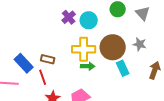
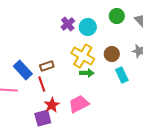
brown circle: (113, 47) -> (112, 54), size x0.6
yellow cross: (84, 49) -> (83, 56), turned 30
brown rectangle: (48, 59) -> (47, 66), turned -32

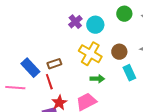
green arrow: (87, 73) -> (97, 79), moved

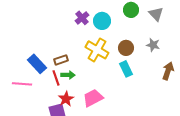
cyan rectangle: (129, 73) -> (126, 69), moved
green arrow: (97, 79) -> (68, 75), moved

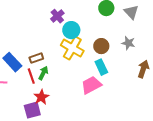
cyan circle: (102, 21) -> (71, 30), moved
green arrow: (68, 75) -> (43, 73), turned -64
pink trapezoid: (93, 98) -> (91, 85), moved

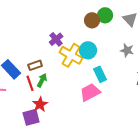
purple cross: (57, 16) -> (56, 39), moved
cyan circle: (71, 30) -> (88, 50), moved
brown circle: (101, 46) -> (92, 20), moved

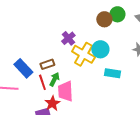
cyan rectangle: (100, 74) -> (112, 73), turned -56
pink trapezoid: (90, 92) -> (65, 91), moved, turned -65

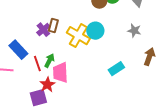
purple cross: (68, 38) -> (43, 30), moved
brown rectangle: (47, 64) -> (53, 26), moved, turned -56
cyan rectangle: (112, 73) -> (116, 69), moved, turned -42

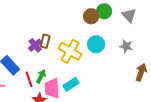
cyan circle: (95, 31) -> (96, 44), moved
cyan rectangle: (116, 69) -> (71, 84), moved

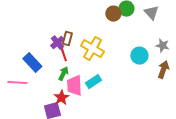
cyan circle: (96, 44) -> (139, 56), moved
gray star: (126, 46) -> (162, 46), moved
red line: (29, 79) -> (63, 54), moved

